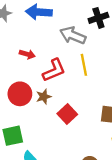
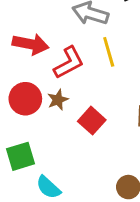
red arrow: (27, 54) -> (31, 44), size x1.6

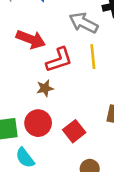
red circle: (25, 99) -> (38, 123), moved
red square: (92, 121) -> (74, 131), moved

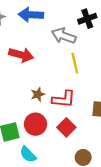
red L-shape: (59, 60) -> (64, 99), moved, turned 30

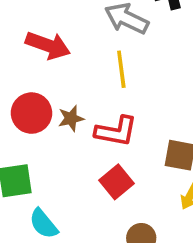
yellow line: (75, 63) -> (121, 69), moved
red circle: (35, 124) -> (31, 113), moved

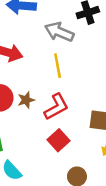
red L-shape: (116, 131) -> (56, 107), turned -36

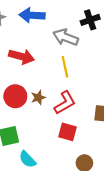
red square: (58, 140) -> (67, 132), turned -30

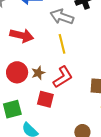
red square: (67, 132) -> (45, 99), moved

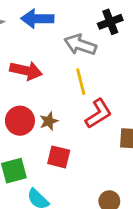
red L-shape: (63, 77) -> (98, 114), moved

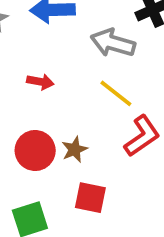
red arrow: (26, 71) -> (40, 82), size x0.6
yellow line: (81, 82) -> (116, 93), turned -35

